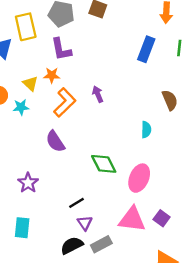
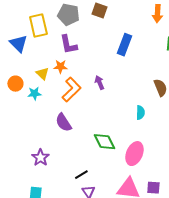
blue rectangle: (146, 49) -> (124, 45), moved
purple square: (162, 218) -> (153, 188), turned -32

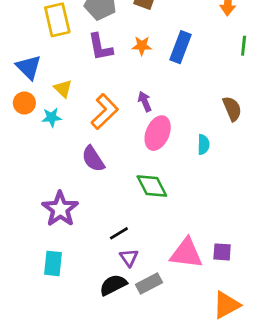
blue triangle: (18, 44) -> (29, 67), moved
orange star: (60, 67) -> (142, 46), moved
pink ellipse: (134, 154) -> (158, 133), moved
purple star: (40, 158) -> (60, 209), size x1.4

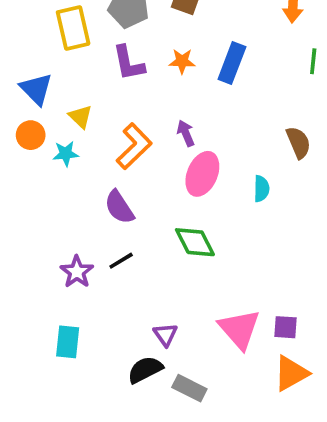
purple star: (60, 209) -> (77, 272), size x0.7
black line: (119, 233) -> (121, 261), moved
pink triangle: (186, 253) -> (239, 329), turned 42
gray rectangle: (149, 283) -> (189, 388), moved, turned 55
orange triangle: (226, 305) -> (291, 373), moved

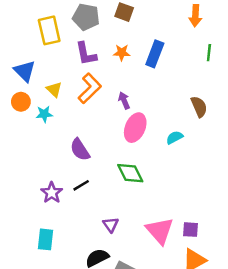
orange L-shape: (134, 146) -> (90, 88), moved
cyan semicircle: (261, 189) -> (174, 137), turned -119
purple triangle: (165, 335) -> (111, 225), moved

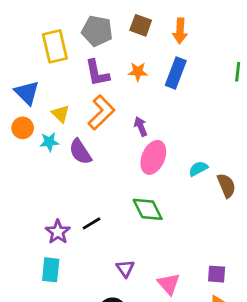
orange arrow: (195, 16) -> (180, 31), moved
brown semicircle: (199, 107) -> (226, 186), moved
purple semicircle: (80, 150) -> (80, 152), moved
pink triangle: (160, 231) -> (169, 284), moved, size x0.7
cyan rectangle: (45, 239) -> (51, 270), moved

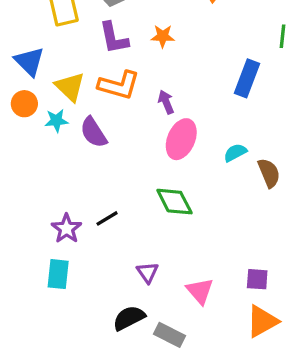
blue rectangle: (176, 73) -> (247, 78), moved
orange L-shape: (101, 112) -> (119, 85), turned 60
yellow triangle: (61, 114) -> (70, 87), size x1.4

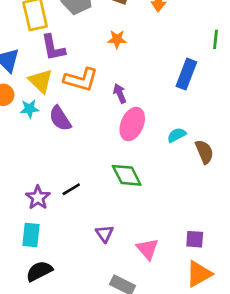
purple L-shape: (114, 38) -> (53, 48), moved
black semicircle: (129, 318) -> (39, 271), moved

